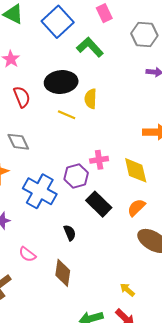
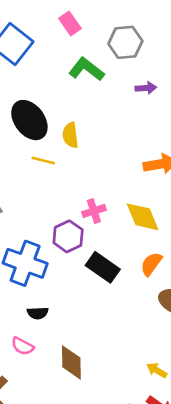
green L-shape: (90, 47) -> (86, 69), moved
black ellipse: (61, 82) -> (29, 120), turned 68
black semicircle: (70, 233) -> (38, 313), moved, turned 119

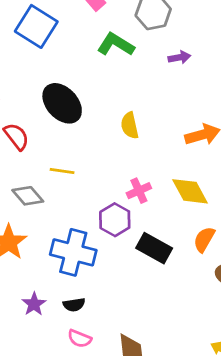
yellow semicircle: (70, 135) -> (130, 126), moved
yellow line: (43, 161) -> (62, 171), moved
black semicircle: (38, 313) -> (74, 305), moved

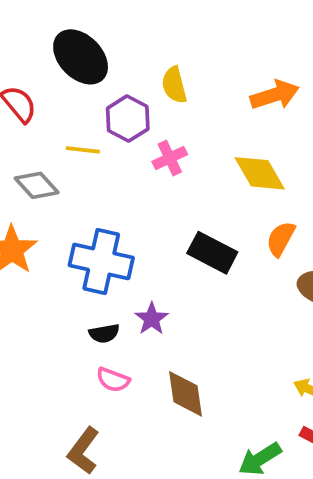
pink cross: (139, 191) -> (170, 158), moved
purple hexagon: (115, 220) -> (128, 119), moved
purple star: (34, 304) -> (152, 319), moved

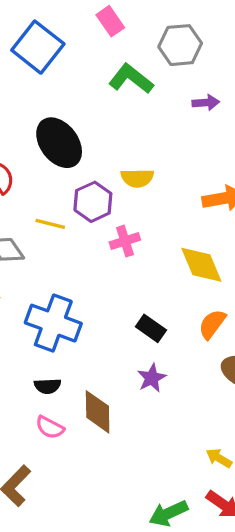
yellow semicircle: (174, 85) -> (137, 178), turned -84
black rectangle: (212, 253) -> (151, 328), size x0.7
purple star: (152, 319) -> (152, 378), moved
brown diamond: (186, 394) -> (98, 412), moved

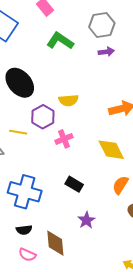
gray hexagon: (180, 45) -> (102, 25), moved
black rectangle: (151, 328) -> (74, 184), moved

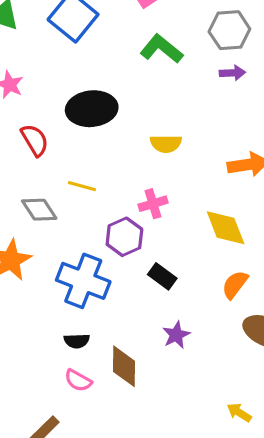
black ellipse: (20, 83) -> (92, 109), turned -60
purple hexagon: (43, 117) -> (124, 237), moved

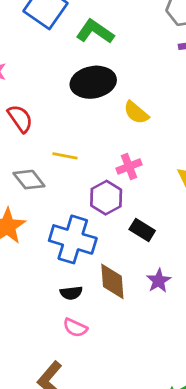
green L-shape: (161, 49) -> (95, 32), moved
black ellipse: (92, 109) -> (93, 82), moved
yellow semicircle: (166, 144) -> (136, 113), turned 44
brown diamond: (124, 366) -> (112, 281), moved

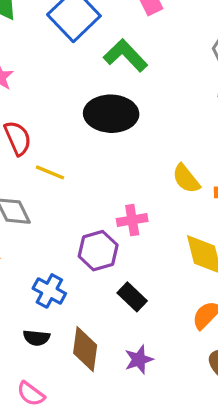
yellow semicircle: (136, 113) -> (186, 179), moved
yellow line: (65, 156) -> (50, 172), moved
blue cross: (73, 239) -> (49, 291), size x0.6
black semicircle: (71, 293) -> (37, 338), moved

